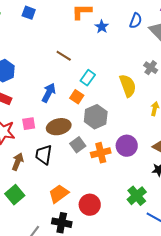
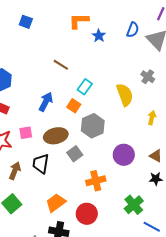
orange cross: (101, 153) -> (96, 181), moved

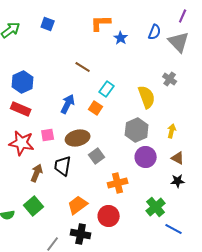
yellow arrow: (152, 118) -> (172, 131), moved
gray hexagon: (93, 126) -> (137, 130), moved

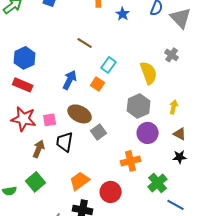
pink square: (48, 135) -> (50, 120), moved
brown ellipse: (78, 138) -> (80, 114), turned 40
orange cross: (118, 183) -> (131, 161), moved

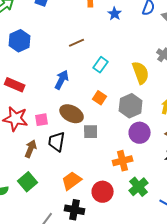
brown line: (85, 43) -> (77, 43), turned -56
blue hexagon: (25, 58) -> (20, 41), moved
orange square: (98, 84) -> (100, 98), moved
gray square: (99, 132) -> (91, 132), turned 35
green cross: (158, 183) -> (139, 187), moved

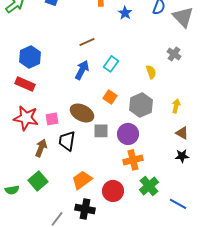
blue hexagon: (20, 41) -> (30, 57), moved
yellow semicircle: (141, 73) -> (151, 72), size x0.6
blue arrow: (62, 80) -> (82, 70), moved
purple circle: (140, 133) -> (128, 134), moved

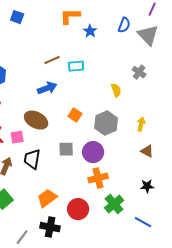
cyan rectangle: (111, 64) -> (76, 66), moved, turned 49
blue arrow: (82, 70) -> (47, 88), turned 42
brown ellipse: (82, 113) -> (36, 120), moved
black star: (182, 156) -> (147, 186), moved

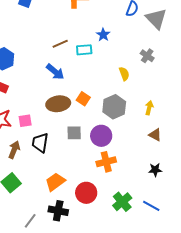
blue star: (90, 31) -> (103, 35), moved
blue arrow: (47, 88) -> (55, 72), turned 60
brown ellipse: (36, 120) -> (58, 104), moved, turned -35
green cross: (114, 204) -> (122, 202), moved

